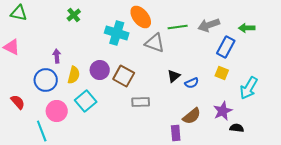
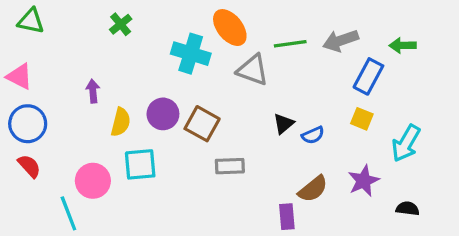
blue circle: (46, 80) -> (28, 124), moved
cyan square: (86, 101) -> (140, 164), turned 35
black semicircle: (237, 128) -> (408, 208), moved

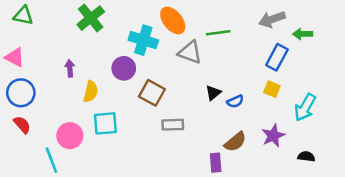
green cross: (121, 24) -> (91, 18), size x1.6
gray arrow: (341, 41) -> (272, 19), moved
purple circle: (163, 114) -> (124, 68), moved

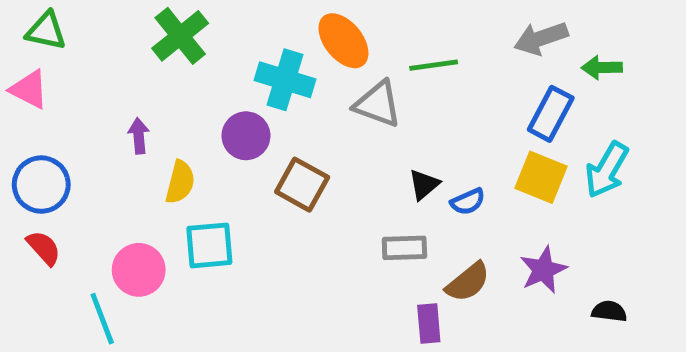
pink triangle: (15, 57) -> (29, 89), moved
yellow square: (272, 89) -> (541, 177), size x1.5
cyan arrow: (305, 107) -> (607, 170), moved
gray rectangle: (173, 125) -> (404, 248), moved

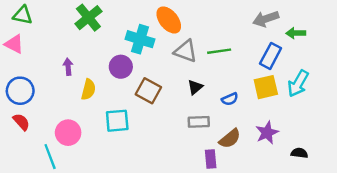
green line: (434, 65) -> (219, 51), moved
yellow square: (541, 177) -> (266, 87), turned -35
black triangle: (424, 185) -> (195, 87), moved
cyan square: (209, 245) -> (117, 121), moved

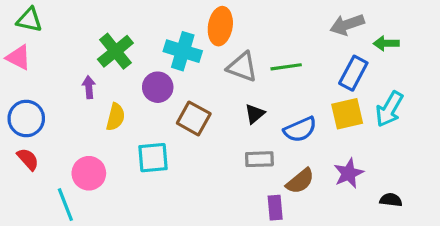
green cross: (88, 18) -> (115, 51), moved
orange ellipse: (169, 20) -> (220, 26), turned 48
blue semicircle: (230, 99) -> (300, 129), size x1.5

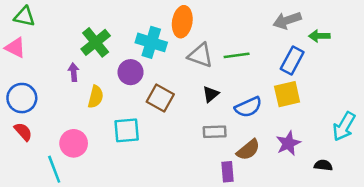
cyan arrow: (389, 109) -> (344, 126), moved

